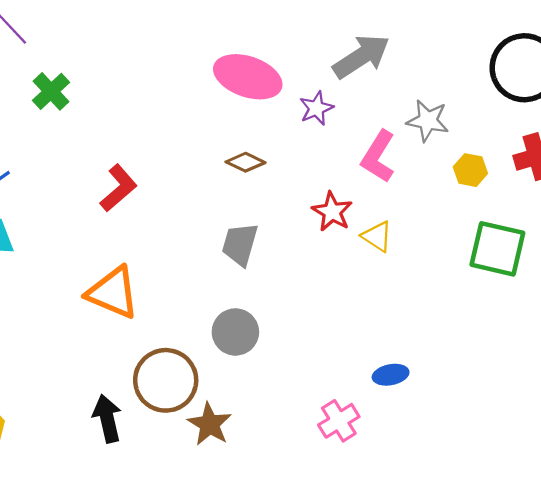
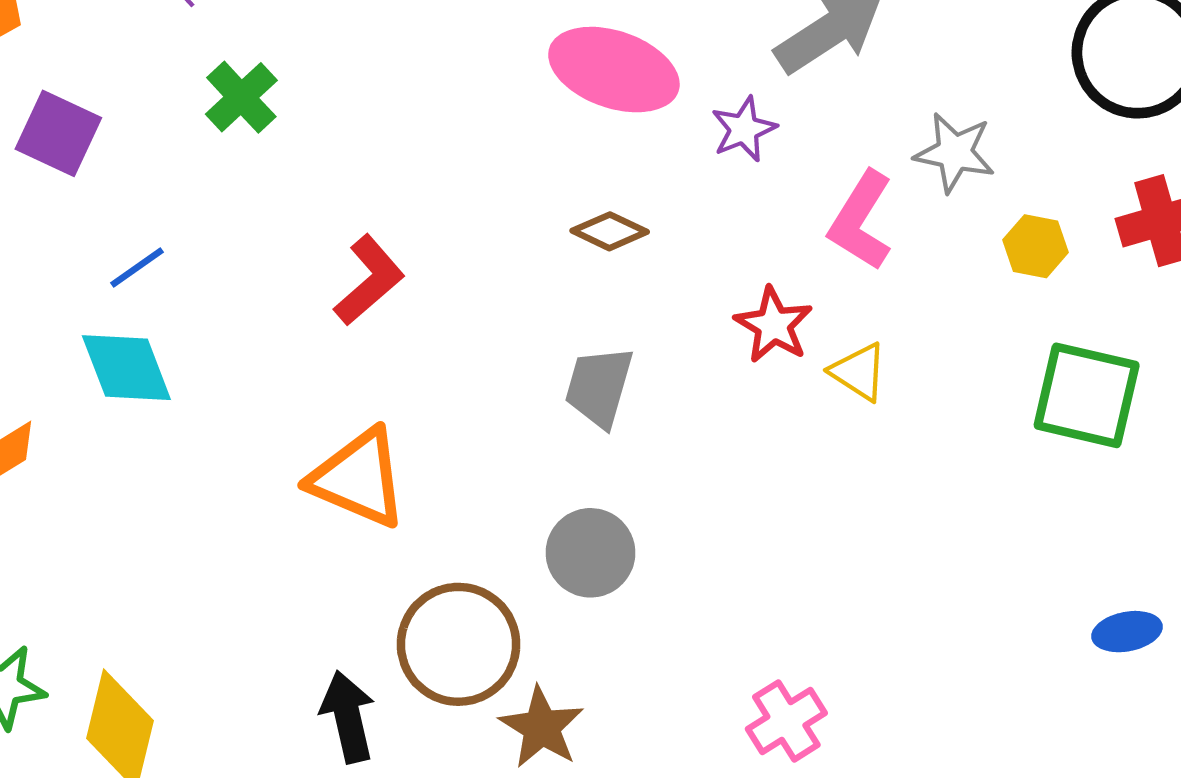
blue ellipse: (391, 375) -> (1127, 632), moved

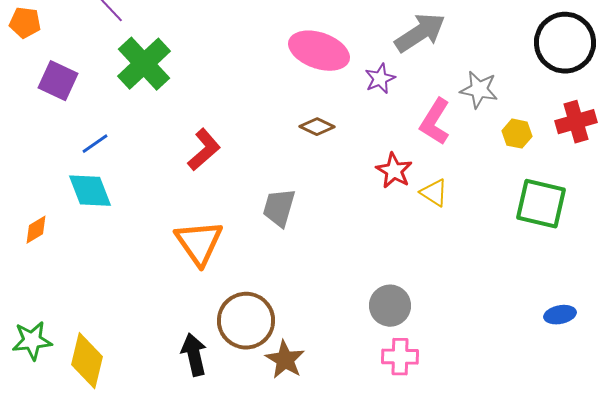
green cross: (241, 97) -> (144, 64), size x1.6
gray trapezoid: (599, 387) -> (279, 208), moved
orange triangle: (358, 478) -> (199, 243), turned 32
gray circle: (590, 553) -> (390, 306), moved
pink cross: (786, 721) -> (400, 357), turned 33

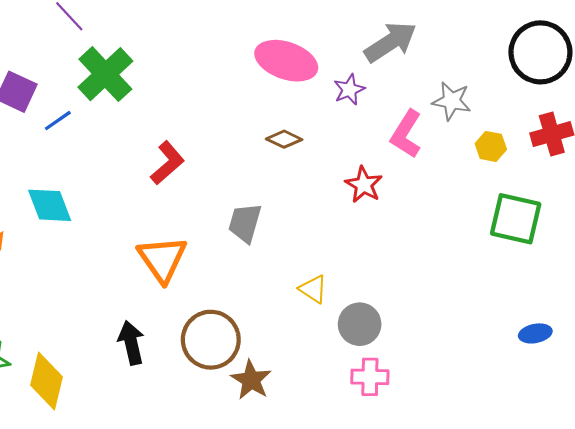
blue line: (95, 144) -> (58, 121), moved
yellow triangle: (434, 193) -> (313, 289), moved
black arrow: (194, 355) -> (131, 343), moved

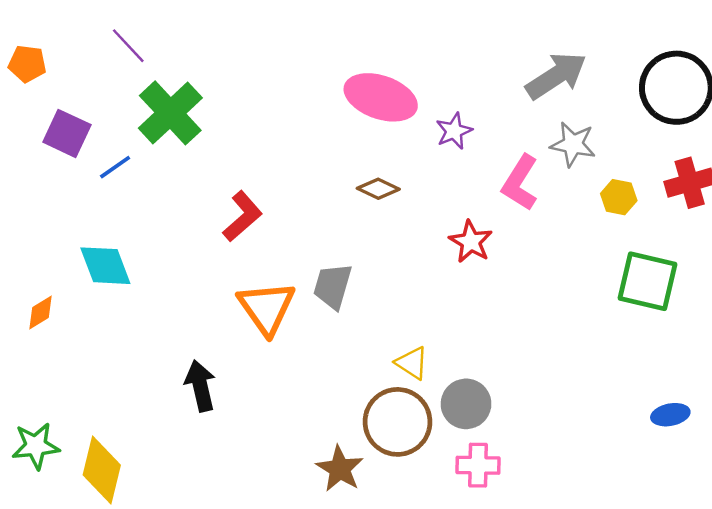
gray arrow: (391, 42) -> (556, 76), moved
orange triangle: (162, 259) -> (266, 308), moved
brown circle: (211, 340) -> (397, 422), moved
black arrow: (131, 343) -> (200, 386), moved

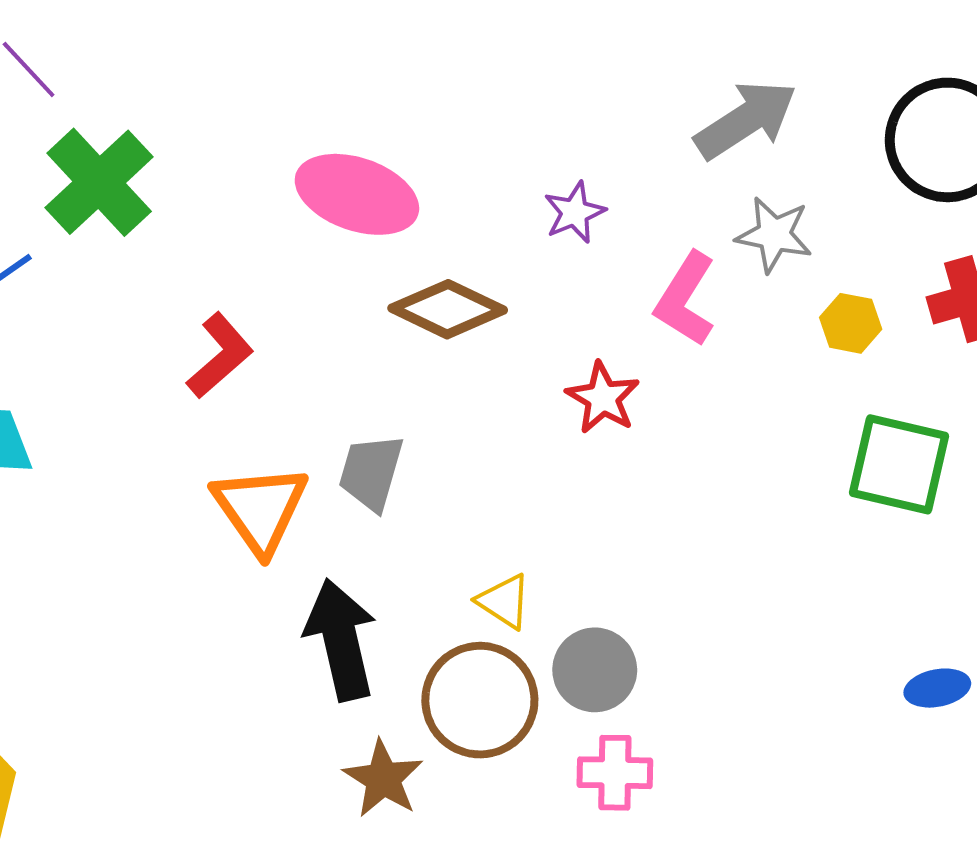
pink ellipse: (381, 97) -> (357, 194), moved
brown diamond: (378, 189) -> (448, 309), size x1.6
black arrow: (200, 386) -> (341, 640), moved, size x1.4

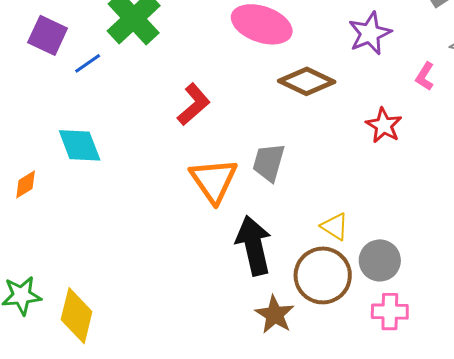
purple star: (575, 212) -> (370, 33), size x1.4
pink L-shape: (685, 299) -> (425, 76), size x0.6

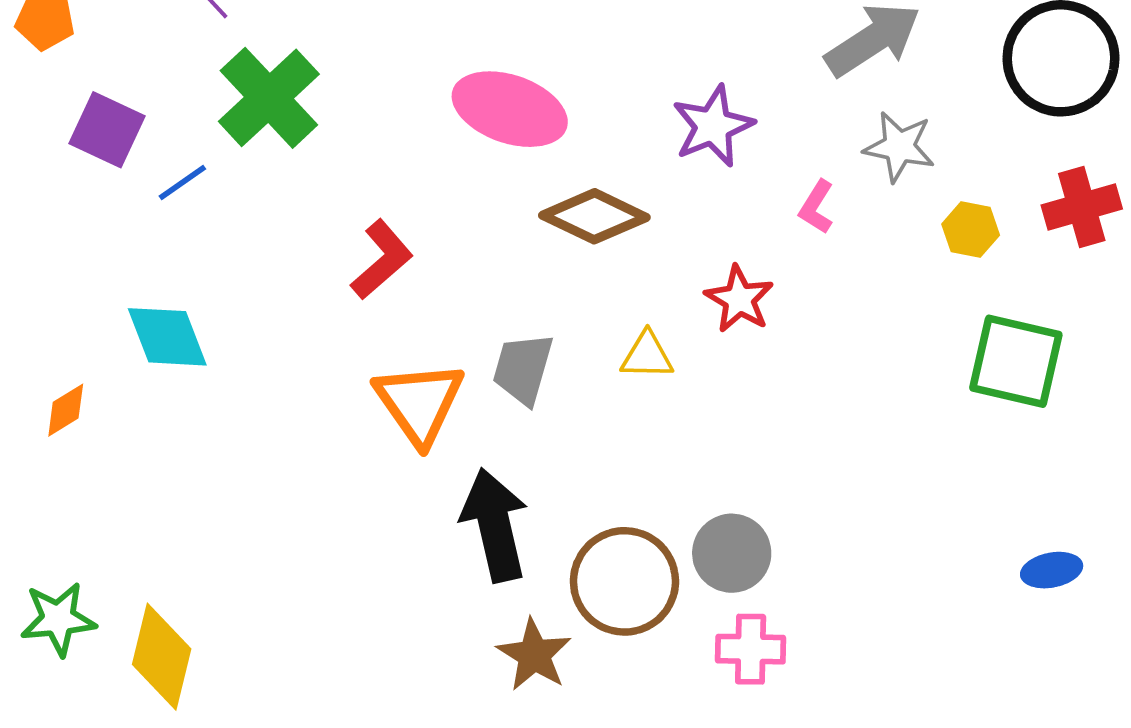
yellow triangle: (335, 226) -> (647, 356), moved, turned -32

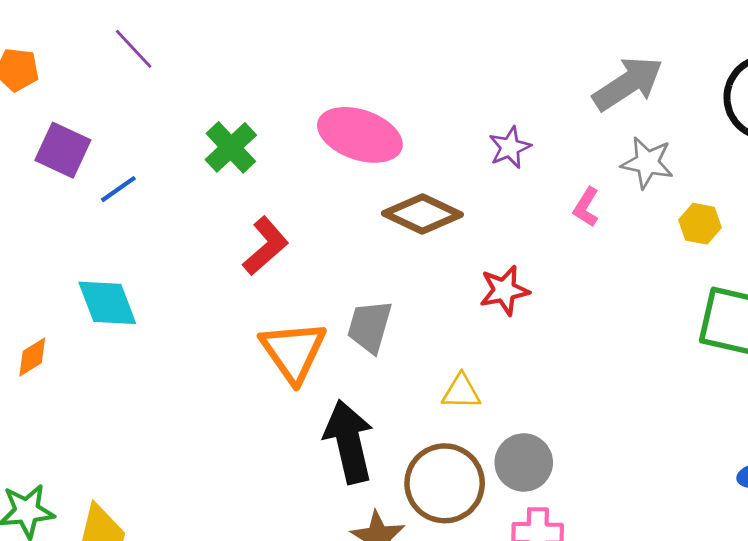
green cross: (269, 98) -> (231, 147), moved, size x0.7
purple star: (713, 126) -> (510, 147), size x0.7
red star: (739, 299) -> (504, 290), moved, turned 30
yellow triangle: (647, 356) -> (461, 392), moved

